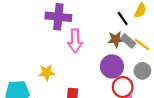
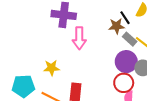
brown star: (116, 39) -> (117, 26), moved
purple circle: (112, 66) -> (126, 62), moved

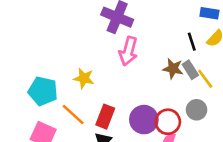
brown star: (117, 26) -> (173, 69), moved
purple circle: (126, 62) -> (144, 120), moved

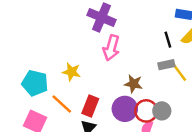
brown star: (173, 69) -> (133, 84), moved
gray rectangle: (190, 70) -> (166, 65), turned -70
gray circle: (197, 110) -> (162, 111), moved

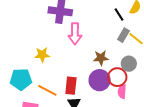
gray rectangle: (166, 65) -> (123, 35), turned -32
yellow star: (72, 72) -> (42, 55), moved
gray circle: (162, 111) -> (129, 64), moved

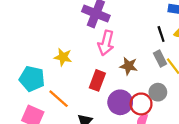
gray rectangle: (123, 35) -> (160, 58), turned -72
brown star: (101, 58) -> (129, 66), moved
red rectangle: (71, 86) -> (97, 80), moved

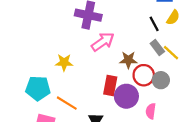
pink arrow: (106, 43) -> (103, 42), turned -130
red rectangle: (97, 80) -> (110, 86), moved
red circle: (141, 104) -> (144, 75), moved

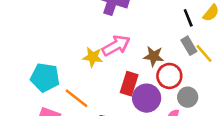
pink arrow: (103, 42) -> (116, 46), moved
yellow star: (64, 62) -> (93, 57), moved
gray circle: (161, 80) -> (188, 97), moved

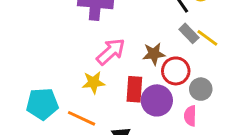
yellow star: (93, 57) -> (93, 82), moved

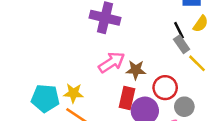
gray rectangle: (189, 33) -> (182, 44), moved
brown star: (154, 54) -> (136, 70), moved
yellow star: (93, 82) -> (73, 93), moved

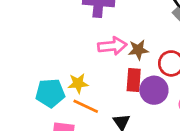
pink arrow: (112, 62) -> (112, 46), turned 36

